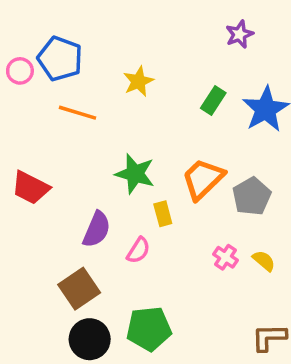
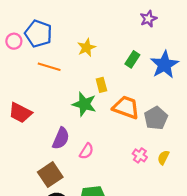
orange trapezoid: (203, 179) -> (126, 107), turned 64
yellow rectangle: (163, 214) -> (101, 85), moved
yellow semicircle: (264, 261) -> (163, 158), turned -104

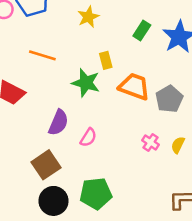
orange line: (49, 67) -> (42, 55), moved

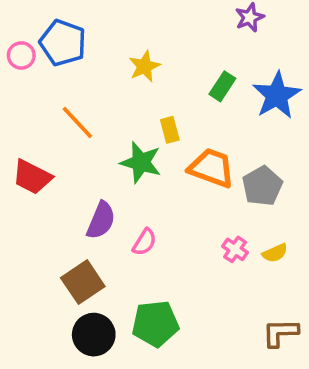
orange line: (42, 55) -> (77, 123), turned 30
yellow semicircle: (178, 145) -> (275, 253), turned -140

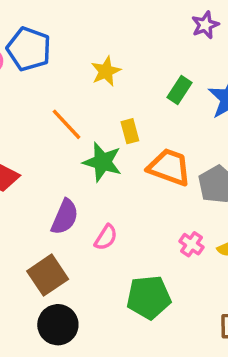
orange line: (77, 123) -> (66, 124), moved
green pentagon: (155, 324) -> (149, 297), moved

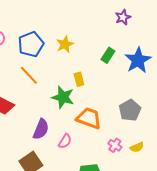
blue pentagon: (29, 49) -> (31, 44), moved, turned 30
orange line: (66, 124) -> (29, 75), moved
orange trapezoid: (169, 167) -> (89, 118), moved

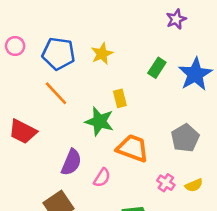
blue pentagon: (31, 44) -> (59, 54), turned 30

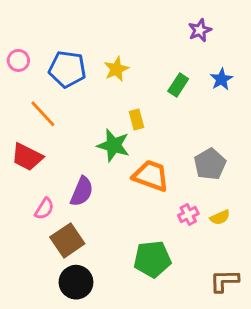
blue star: (195, 74) -> (221, 79), moved, size x0.6
orange line: (56, 93) -> (43, 114), moved
pink semicircle: (102, 178) -> (44, 209), moved
pink cross: (166, 183) -> (188, 215), turned 30

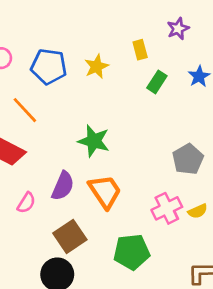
yellow rectangle: (136, 119) -> (140, 50), moved
orange trapezoid: (151, 176) -> (105, 192), moved, turned 36
pink cross: (188, 215) -> (167, 208), size x1.5
brown square: (67, 240) -> (70, 236), moved

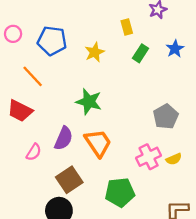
yellow star: (97, 67) -> (95, 52), moved

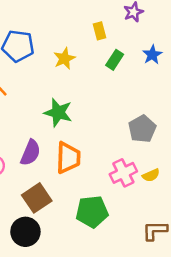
orange trapezoid: (98, 143) -> (68, 158), turned 36

